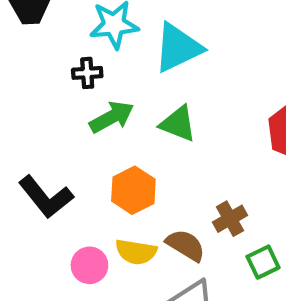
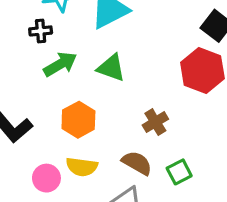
brown cross: (230, 219) -> (155, 122), moved
brown semicircle: (186, 245) -> (137, 163), moved

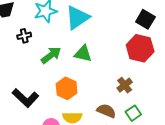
black cross: (41, 31) -> (24, 36), moved
brown cross: (155, 122) -> (125, 85), moved

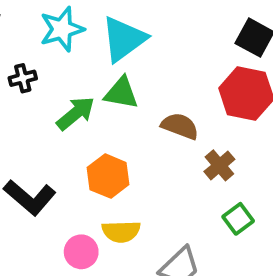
green triangle: (83, 54) -> (121, 93), moved
brown semicircle: (106, 111) -> (180, 126), moved

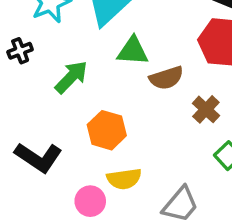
green triangle: (121, 93) -> (133, 51), moved
brown semicircle: (180, 126) -> (166, 78), turned 148

